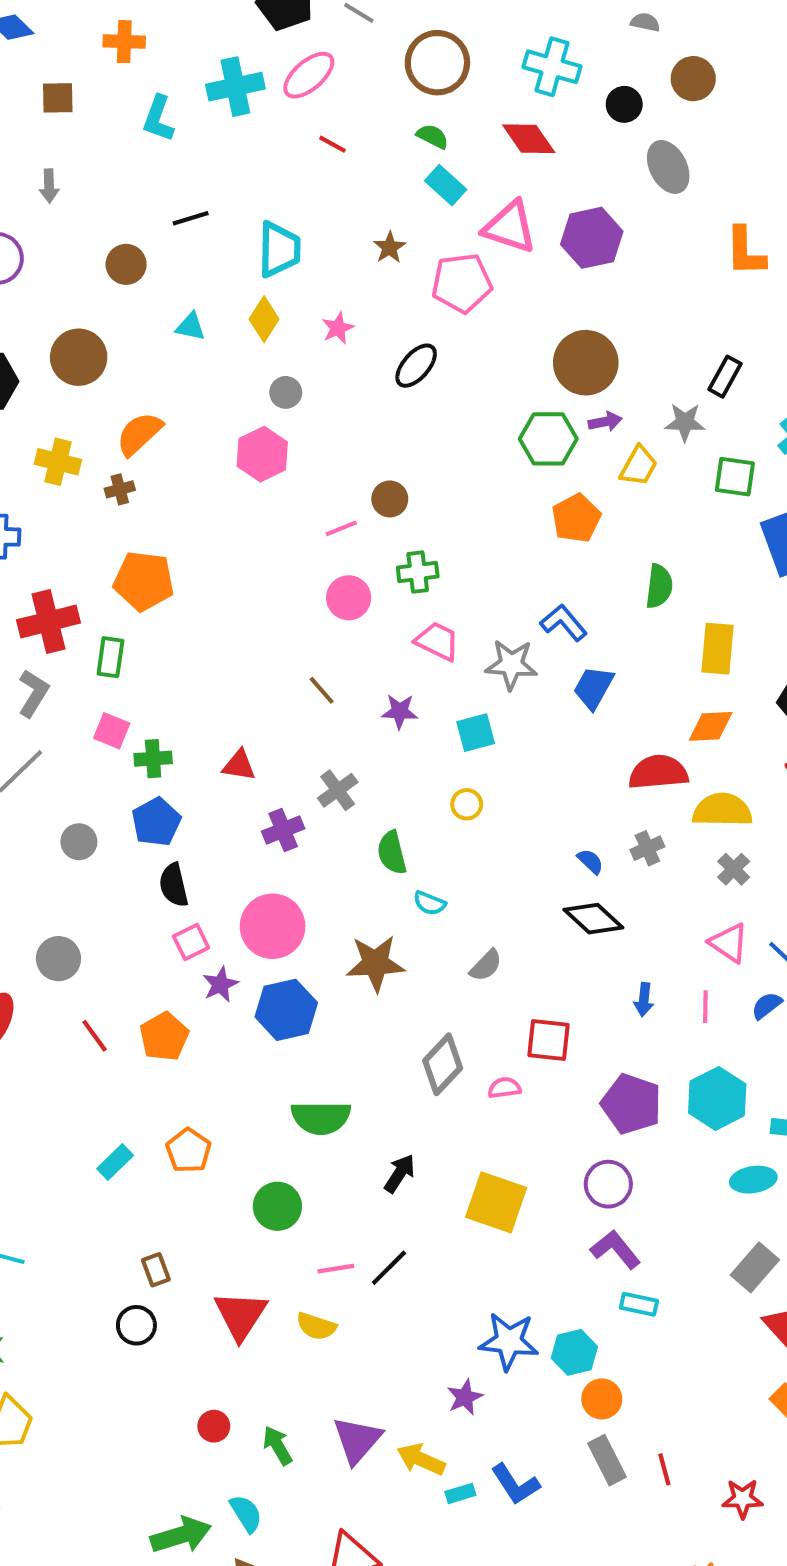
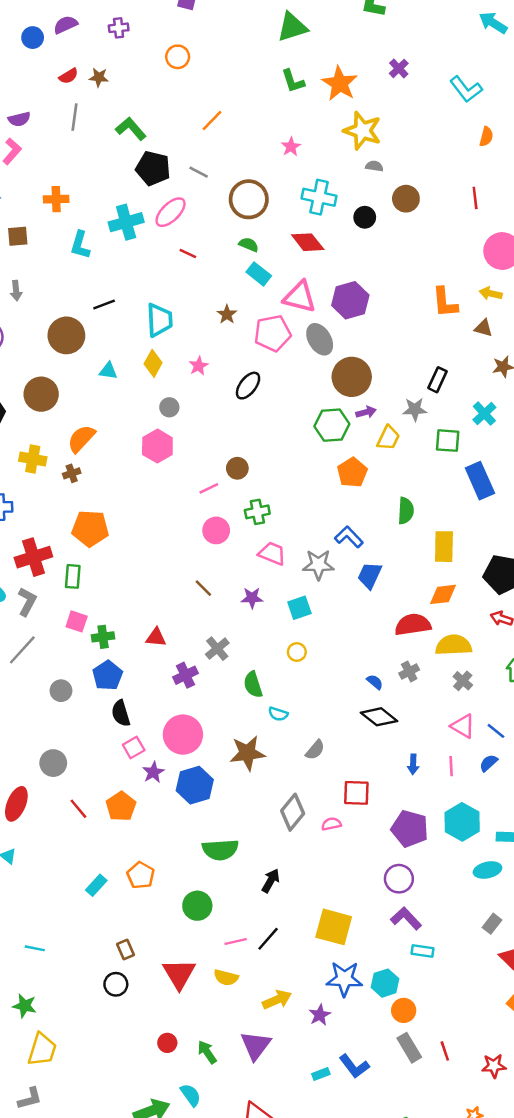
gray ellipse: (668, 167) -> (320, 339), moved
brown circle: (126, 264) -> (66, 335), size x1.5
yellow square: (496, 1202) -> (334, 927), moved
gray rectangle: (755, 1267) -> (492, 924), size x0.7
yellow arrow: (421, 1459) -> (277, 1000), moved, turned 136

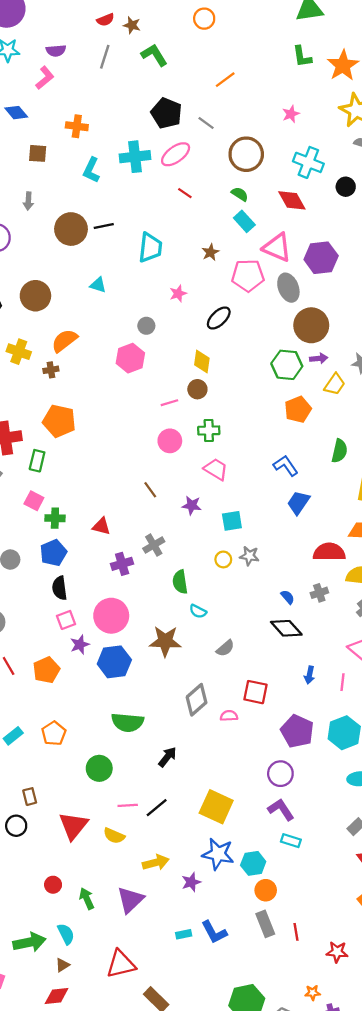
green L-shape: (131, 129) -> (154, 55), moved
brown circle: (66, 335) -> (71, 229), moved
yellow diamond: (153, 363) -> (202, 362), moved, turned -30
gray star: (318, 565) -> (249, 556), moved, size x0.7

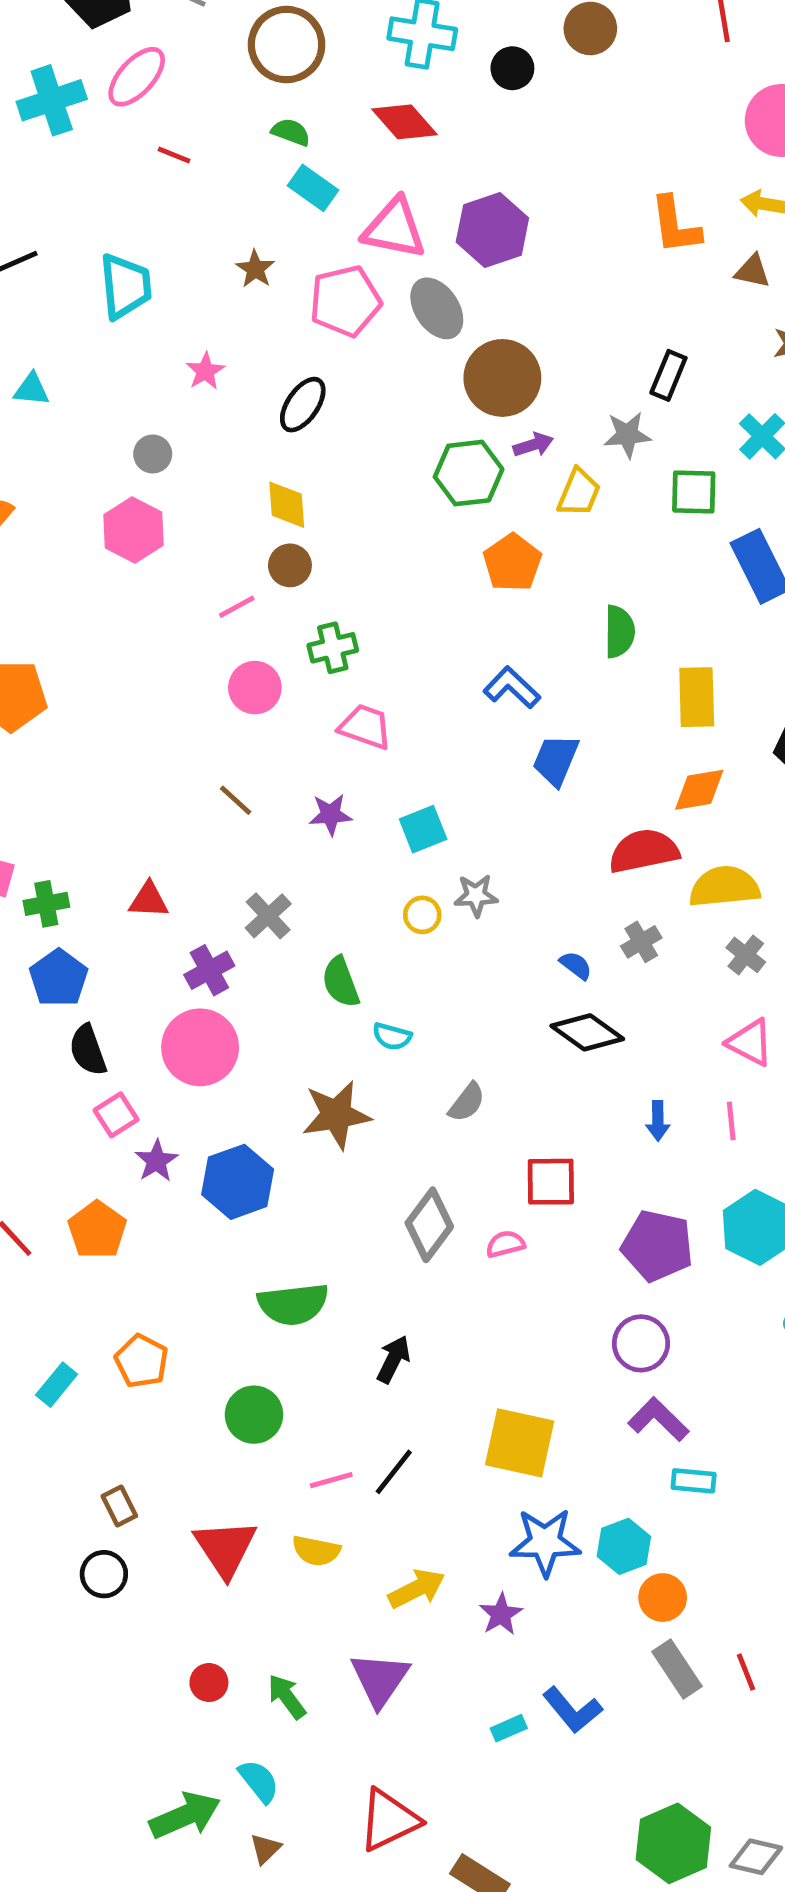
pink circle: (111, 616) -> (200, 1047), moved

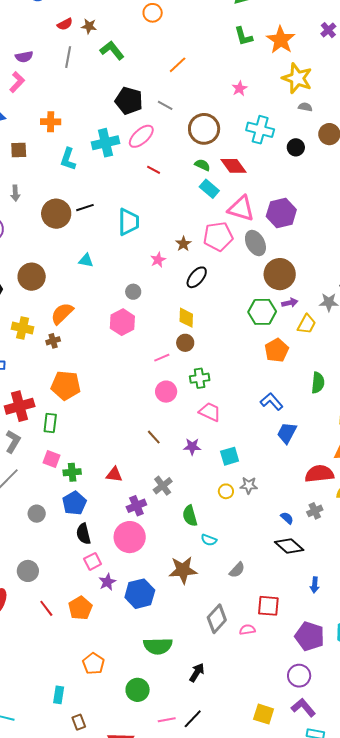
red diamond: (405, 122) -> (233, 166), moved
brown star: (255, 269) -> (183, 244), moved
cyan rectangle: (57, 1385) -> (59, 695), moved, turned -36
yellow square: (520, 1443) -> (264, 714), moved, size x0.7

